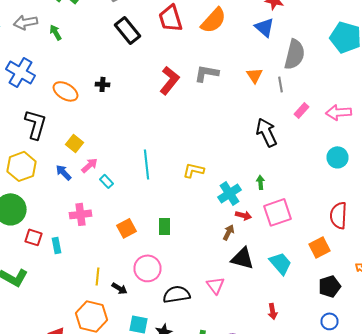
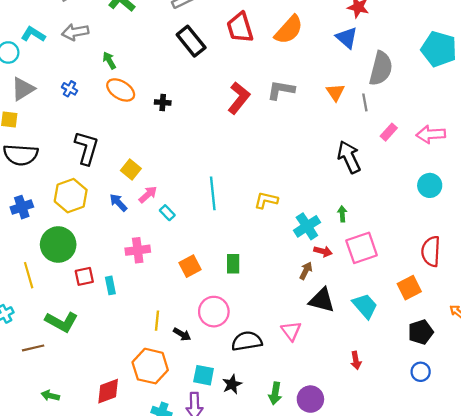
green arrow: (56, 32) -> (109, 60), moved
blue cross: (20, 72) -> (70, 89), size x0.5
orange ellipse: (66, 91) -> (121, 90), moved
red square: (34, 237) -> (84, 276), turned -30

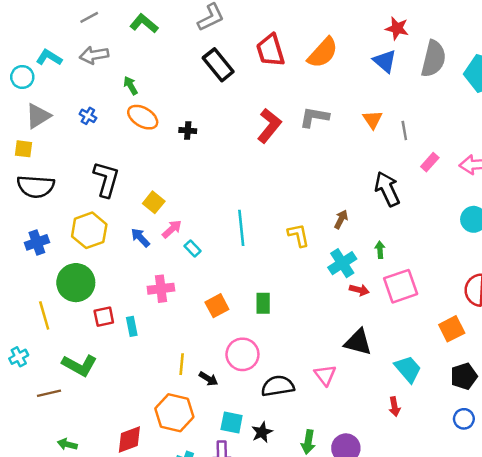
gray semicircle: (381, 68) -> (433, 59), moved
yellow L-shape: (266, 200) -> (298, 235), turned 65
brown arrow: (306, 271) -> (341, 219), moved
cyan trapezoid: (365, 306) -> (408, 369), moved

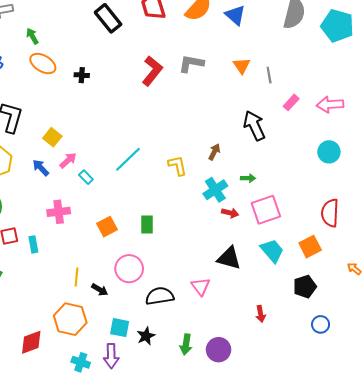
blue triangle: (385, 61) -> (235, 15), moved
cyan line: (241, 228) -> (128, 159), turned 52
green arrow: (380, 250) -> (248, 178), turned 96
cyan trapezoid: (408, 369) -> (272, 251), moved
black pentagon: (464, 376) -> (305, 287), moved

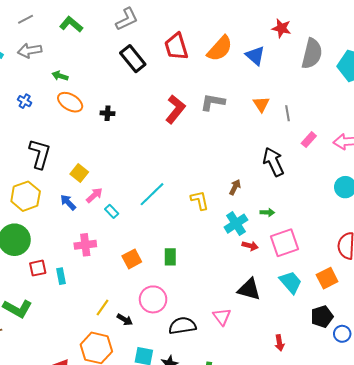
green arrow: (32, 36) -> (60, 76), turned -42
yellow line: (77, 277) -> (102, 307), turned 30
blue circle: (321, 324) -> (342, 334), moved

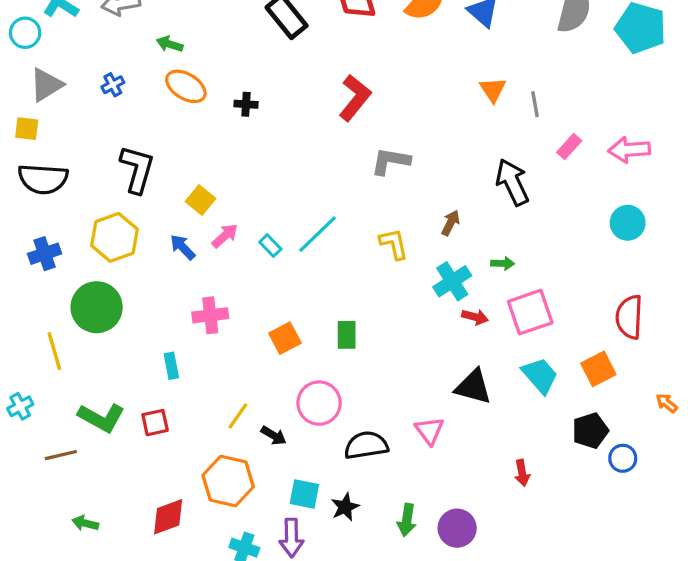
blue cross: (25, 101) -> (113, 85), turned 32
gray L-shape: (213, 102) -> (391, 161), moved
cyan rectangle: (112, 211) -> (270, 246), moved
red square: (38, 268) -> (155, 423), moved

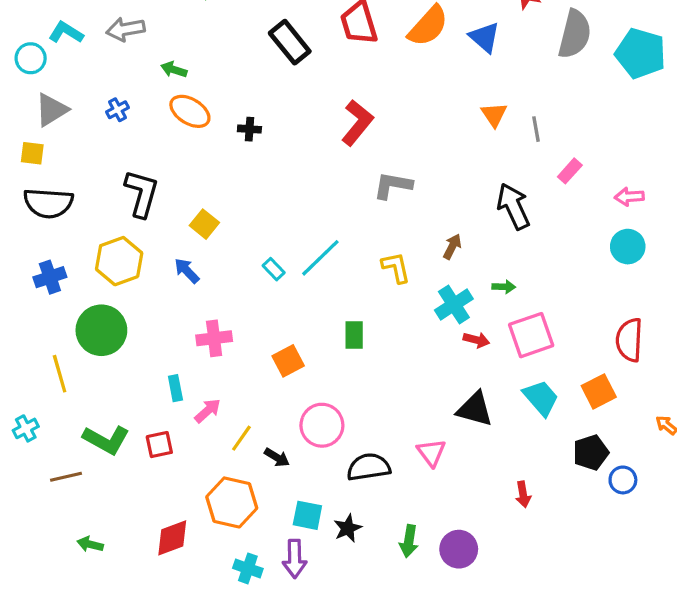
pink arrow: (629, 150) -> (629, 197), moved, size x0.7
pink arrow: (225, 236) -> (208, 411), moved
green rectangle: (347, 335) -> (354, 335), moved

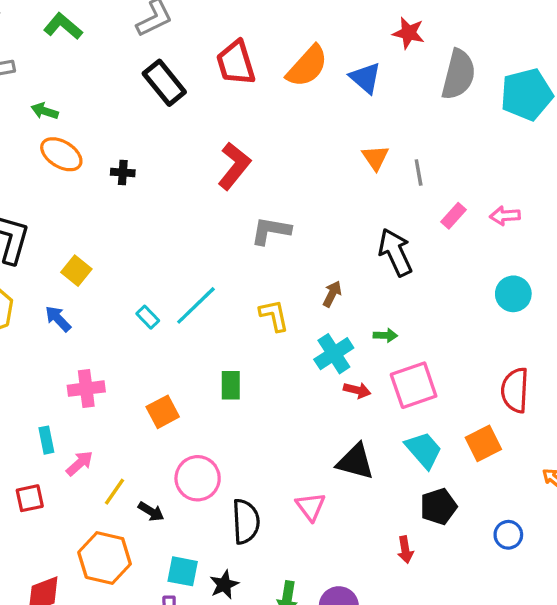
cyan pentagon: (641, 53) -> (527, 94), turned -30
pink arrow: (629, 197) -> (505, 216), moved
black pentagon: (591, 453) -> (439, 507), moved
black semicircle: (369, 467) -> (246, 521), turned 96

